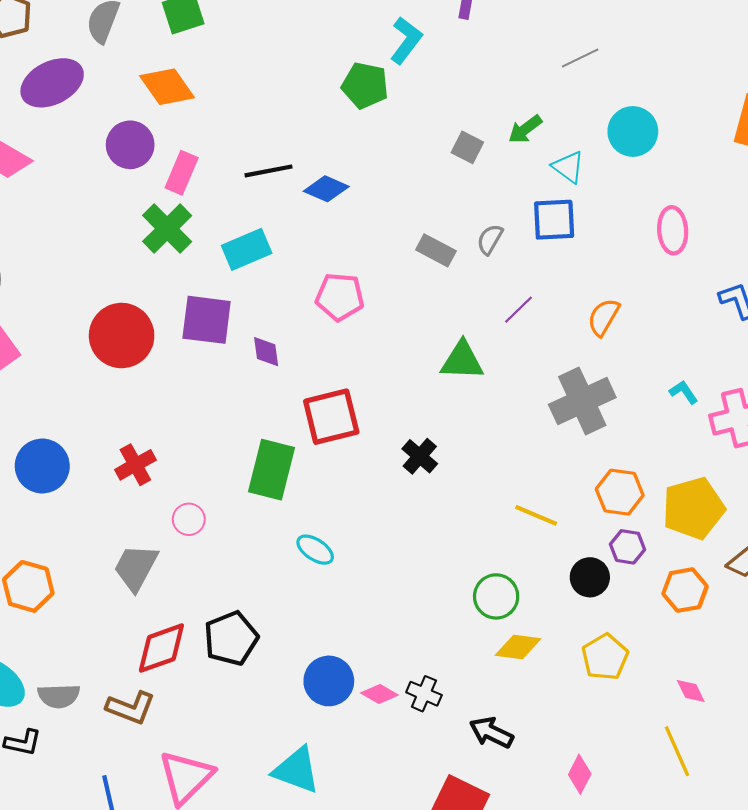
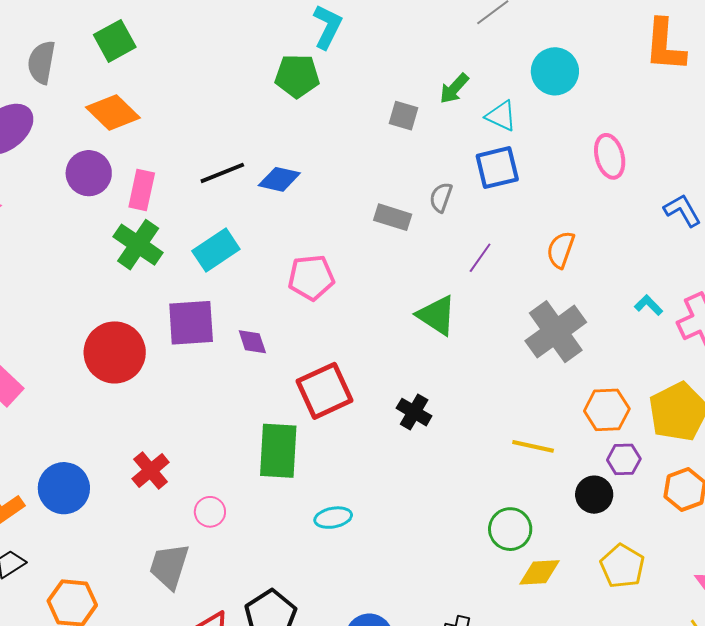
green triangle: (462, 361) -> (437, 315), turned 42
cyan ellipse: (315, 550) -> (333, 518), turned -33

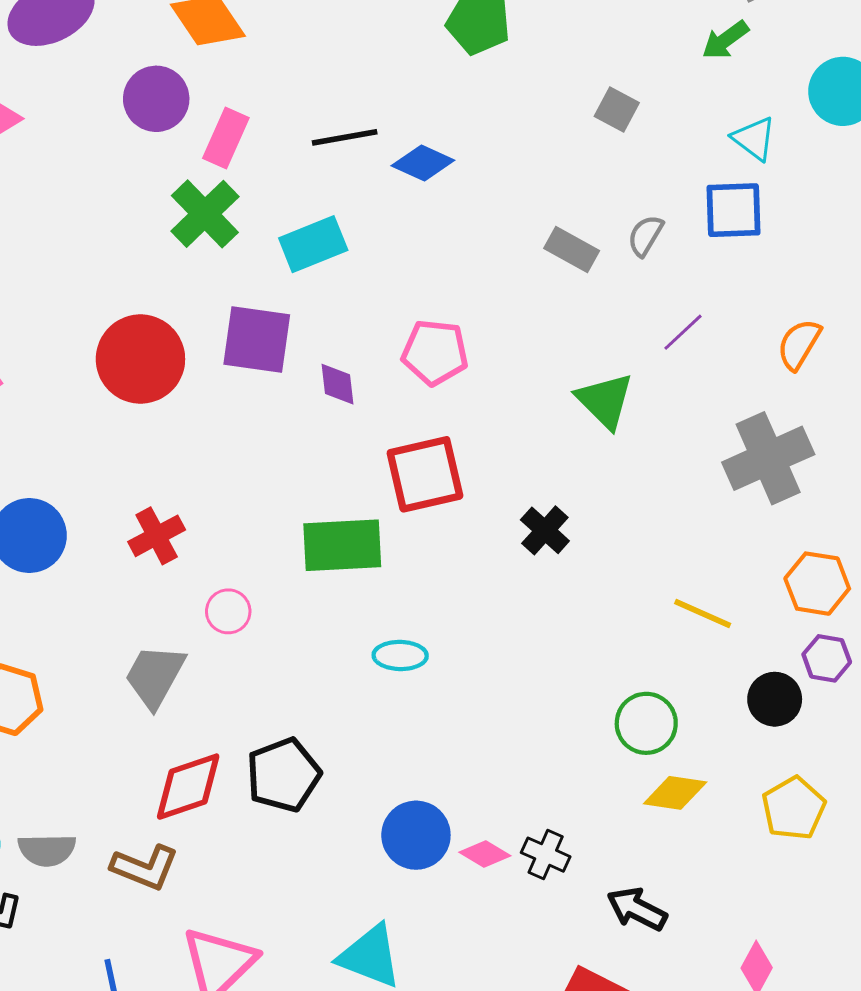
green arrow: (454, 88) -> (725, 40), moved
pink pentagon: (311, 278) -> (435, 352), moved
green rectangle: (278, 451) -> (342, 545), turned 72

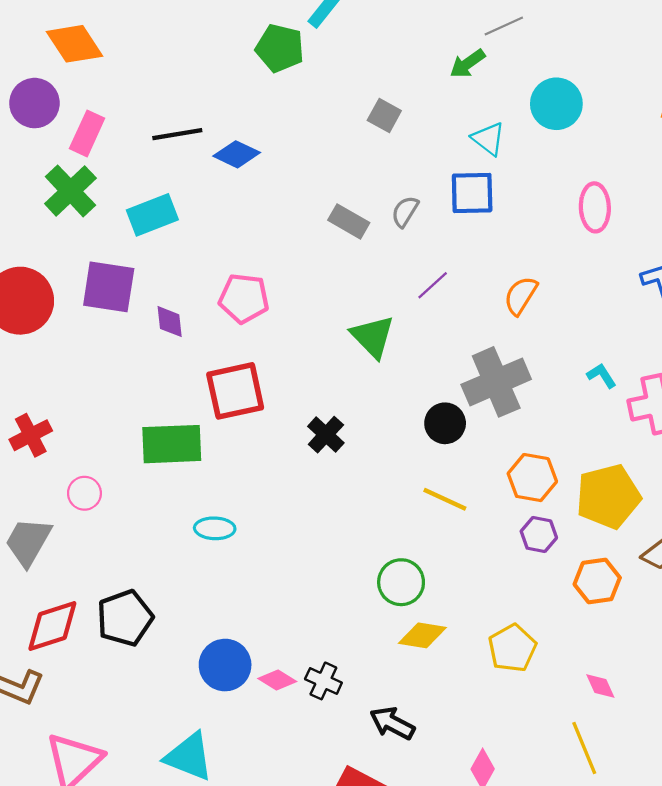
black circle: (775, 699) -> (445, 423), moved

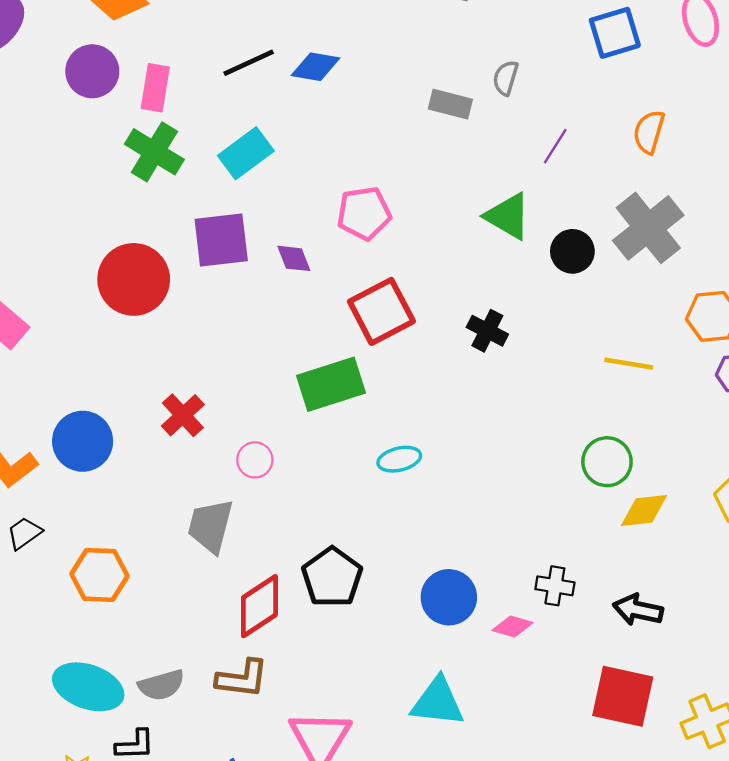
blue square: (472, 193) -> (615, 33), moved
black circle: (445, 423) -> (572, 251), moved
pink diamond: (277, 680) -> (513, 627), moved

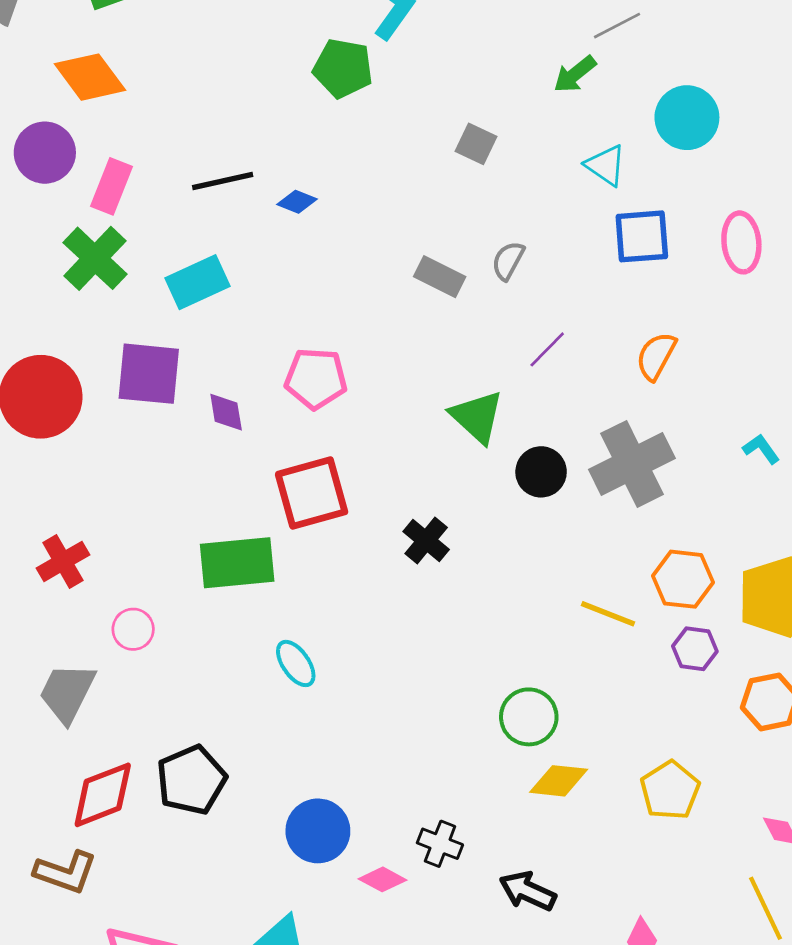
blue diamond: (316, 67) -> (297, 202), size x0.7
yellow line: (629, 364) -> (608, 614), moved
cyan ellipse: (399, 459) -> (296, 663), turned 57

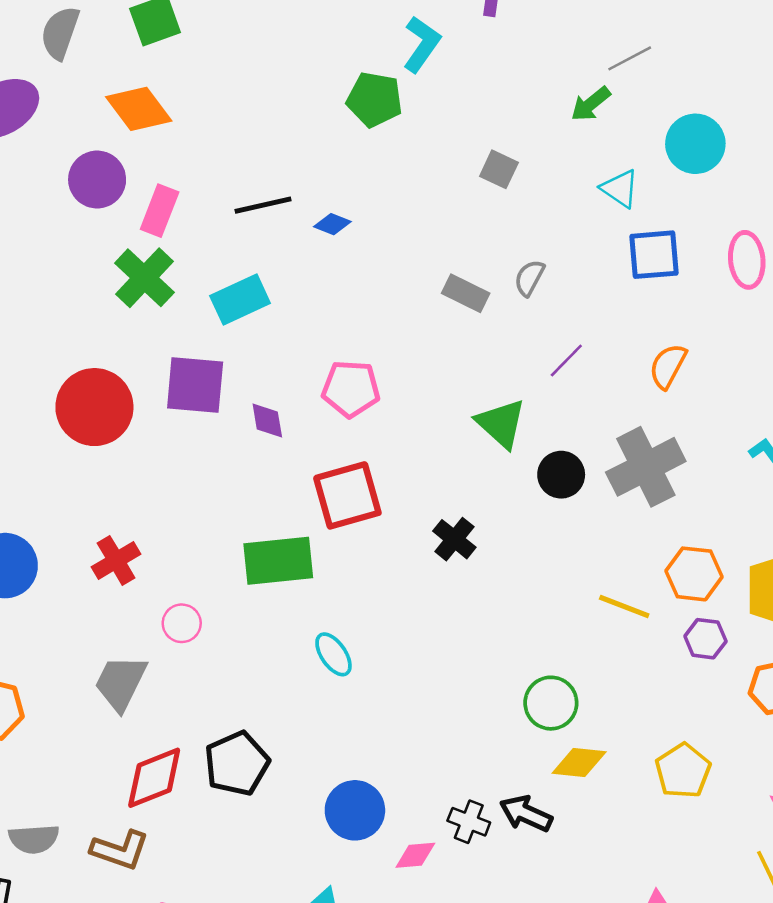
pink diamond: (382, 879) -> (415, 855), turned -33
black arrow: (528, 891) -> (526, 814), moved

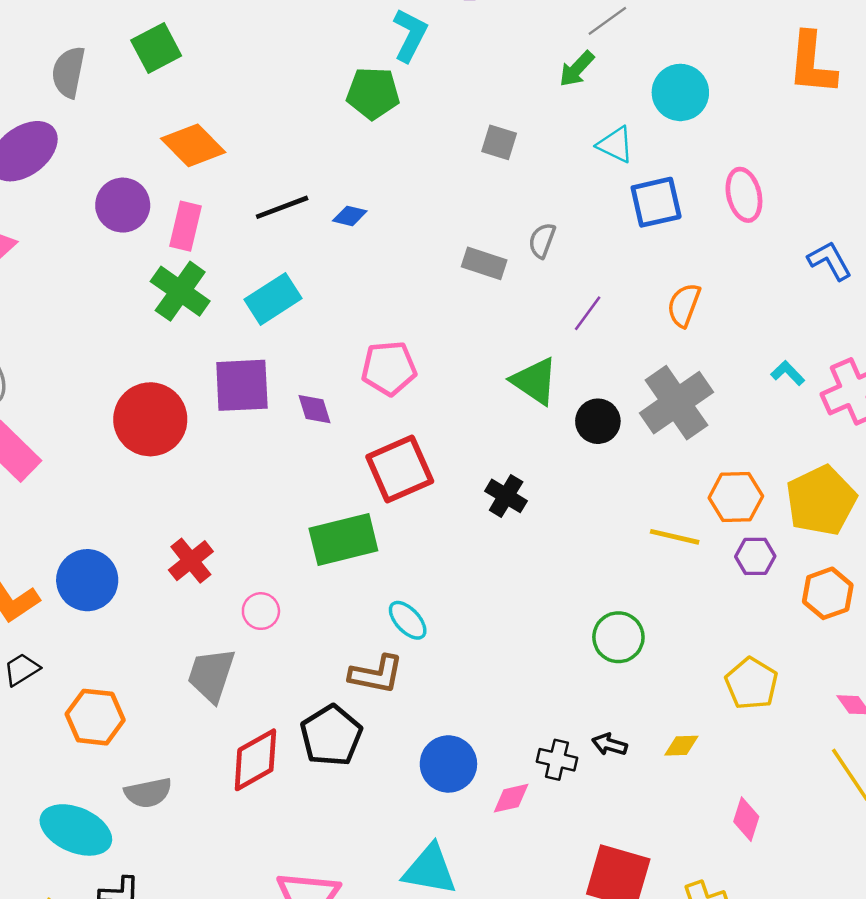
orange diamond: (139, 109) -> (193, 145), moved
yellow diamond: (579, 762) -> (681, 746), moved, size x0.7
black arrow: (526, 814) -> (609, 744), size x0.7
gray semicircle: (34, 839) -> (148, 793), moved
brown L-shape: (120, 850) -> (376, 674), moved

